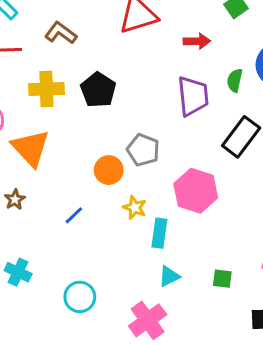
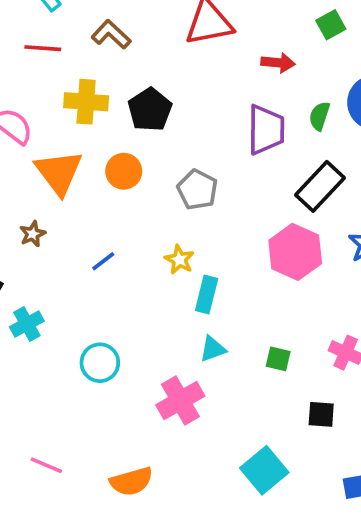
orange circle: (109, 170) -> (124, 171), moved
pink hexagon: (196, 191) -> (295, 252), moved
cyan cross: (18, 272) -> (27, 324), turned 30

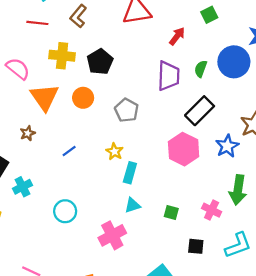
brown L-shape: (111, 34) -> (78, 16), turned -95
red arrow: (278, 63) -> (177, 36), turned -60

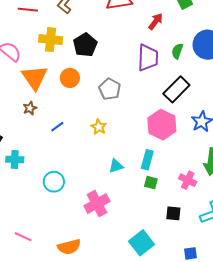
brown star: (28, 133) -> (30, 108), moved
cyan rectangle: (130, 173) -> (147, 160), moved
cyan cross: (22, 187) -> (15, 159), turned 30
cyan triangle: (133, 205) -> (116, 166), moved

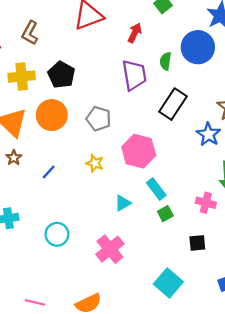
orange circle: (70, 78) -> (52, 115), size x1.4
pink hexagon: (162, 125) -> (139, 151), moved
cyan rectangle: (147, 160) -> (156, 189), turned -42
green square: (151, 183) -> (165, 214), turned -32

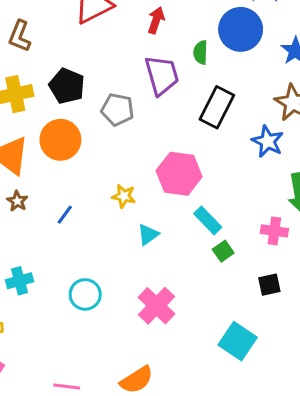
gray pentagon: (99, 119) -> (117, 110), moved
cyan triangle: (123, 203) -> (148, 235), moved

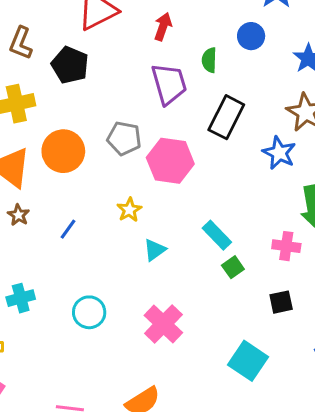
blue circle: (241, 29) -> (251, 36), size x0.6
black pentagon: (67, 86) -> (70, 65), moved
gray pentagon: (117, 110) -> (124, 138), moved
pink hexagon: (179, 174) -> (170, 161), moved
yellow star: (124, 196) -> (129, 210), turned 30

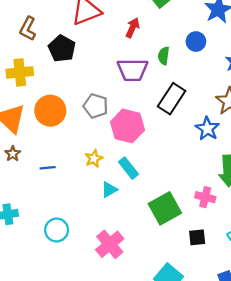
purple trapezoid: (169, 84) -> (132, 70), turned 100
blue line: (68, 229) -> (48, 168), turned 42
cyan rectangle: (217, 235) -> (129, 168), moved
green square: (233, 267) -> (165, 208), size x2.0

